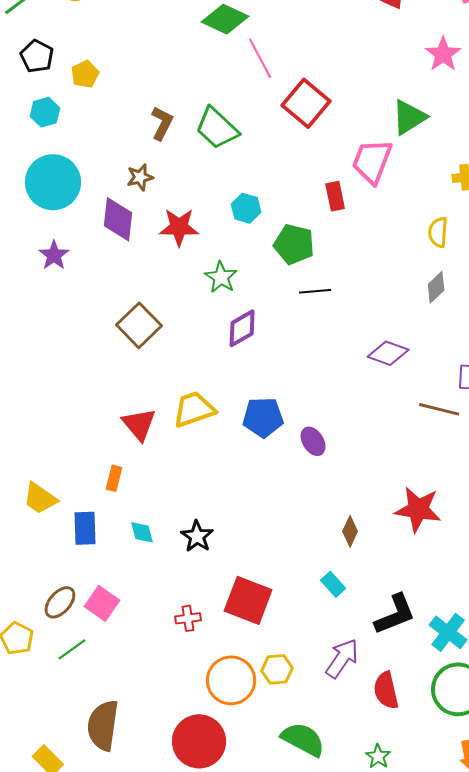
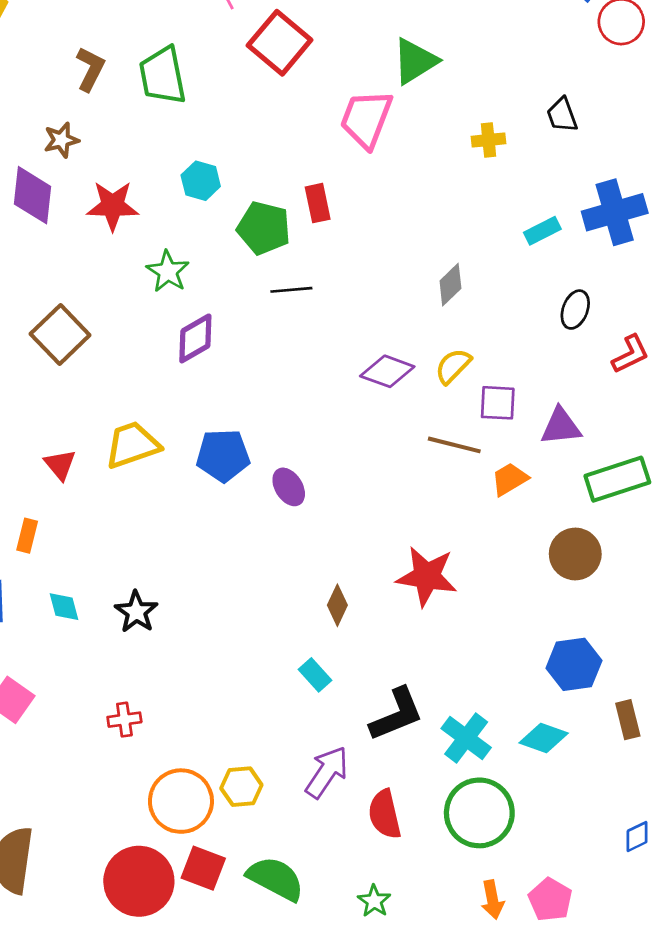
green trapezoid: (217, 128) -> (163, 76), turned 36
red rectangle: (335, 196) -> (318, 203), moved
yellow semicircle: (438, 232) -> (453, 366), moved, turned 40
red triangle: (139, 424) -> (60, 465), size x0.7
red square: (248, 600) -> (203, 868), moved, size x0.7

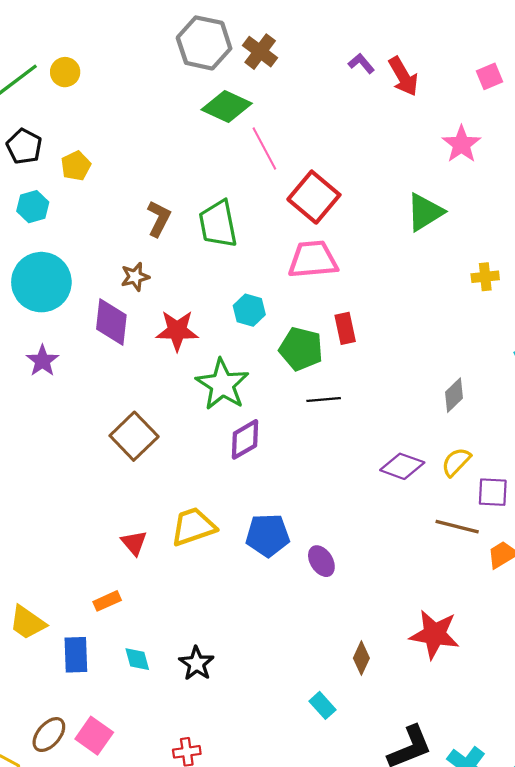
pink trapezoid: (366, 119) -> (313, 259), moved, turned 64
green star: (168, 271) -> (222, 384), size x1.5
orange rectangle: (27, 536) -> (107, 601), turned 52
cyan rectangle: (315, 675) -> (323, 705), moved

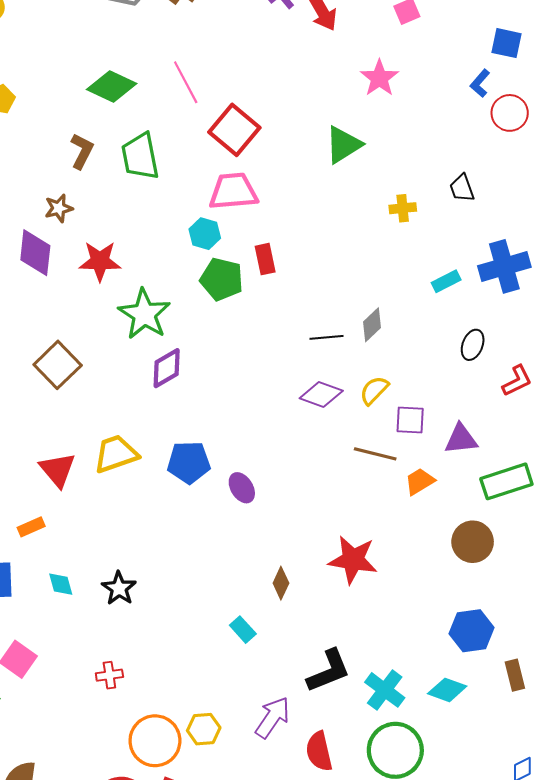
green diamond: (227, 107) -> (112, 86), moved
cyan hexagon: (249, 310) -> (205, 234), moved
black line: (324, 400) -> (326, 337), moved
red triangle: (134, 543) -> (58, 470), size x1.4

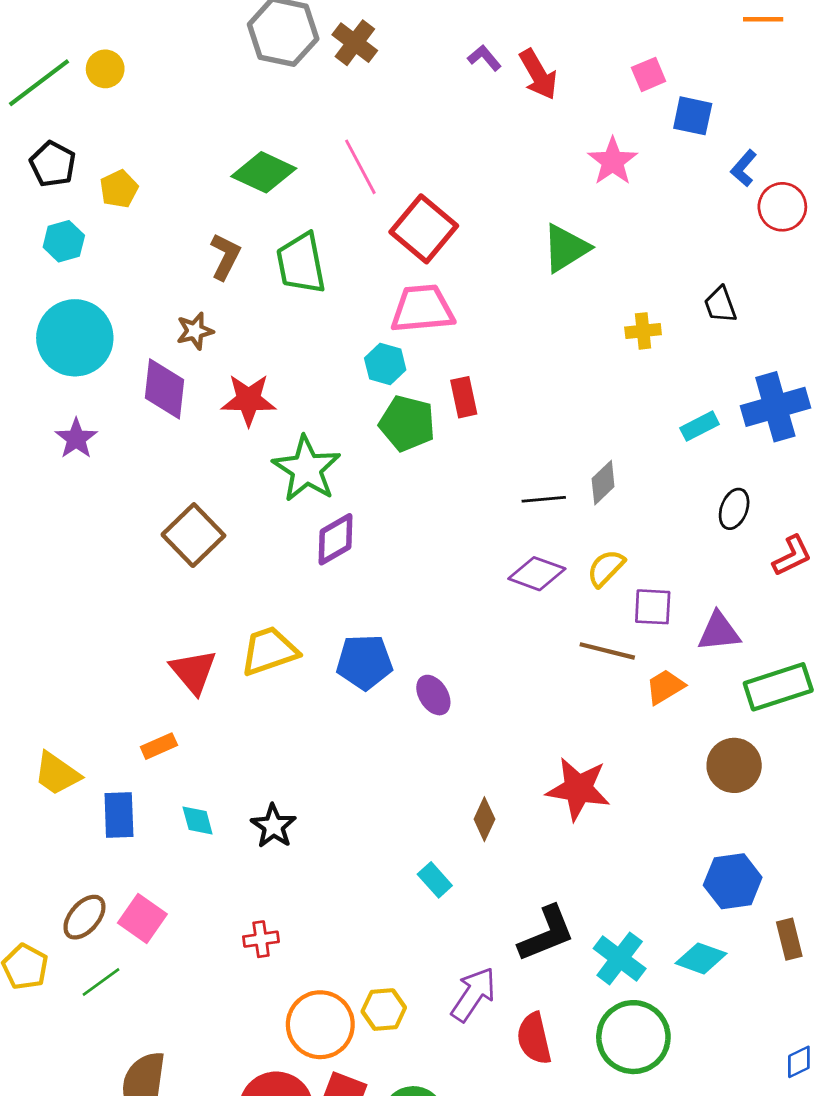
blue square: (506, 43) -> (693, 116), moved

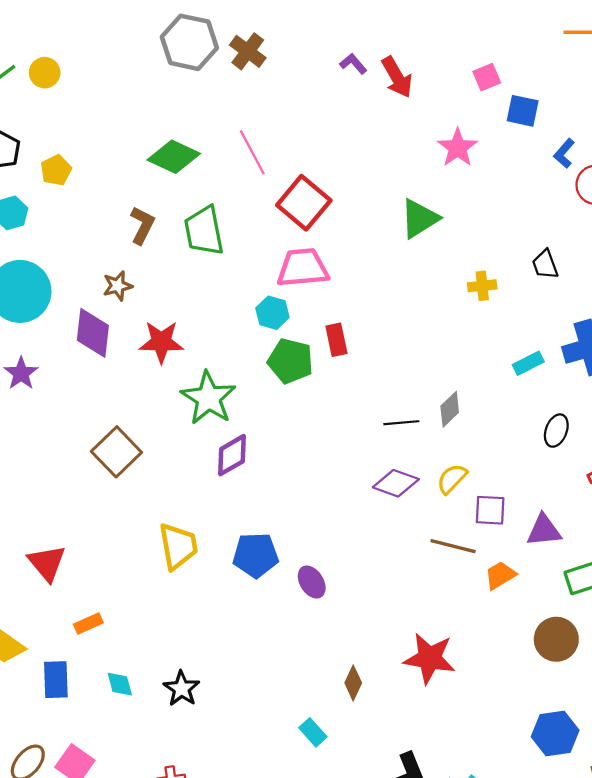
yellow trapezoid: (269, 651) -> (178, 546), turned 99
red triangle: (193, 672) -> (47, 563), moved

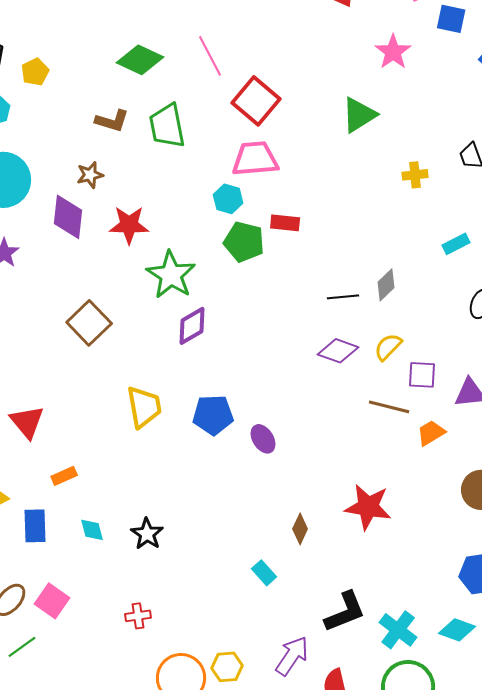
brown L-shape: (142, 225) -> (112, 121), turned 80
red rectangle: (336, 340) -> (285, 223), turned -72

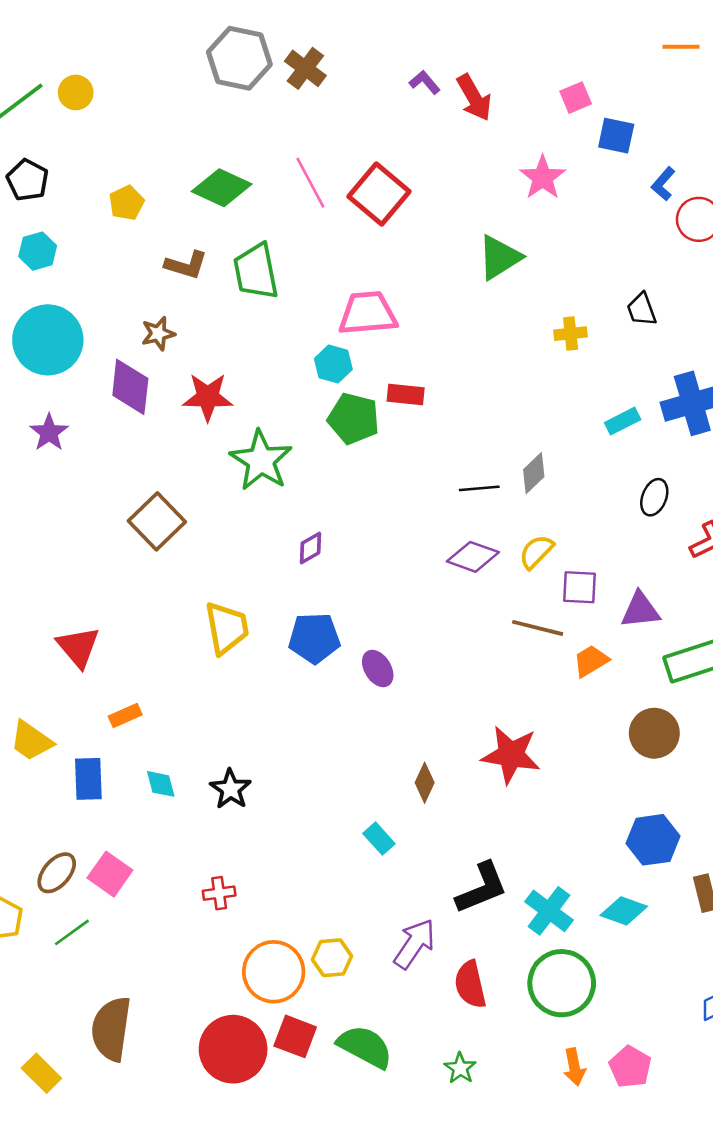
yellow pentagon: (35, 72) -> (126, 203), moved
red square: (256, 101) -> (379, 194), moved
purple diamond: (192, 326) -> (310, 548), moved, size x0.7

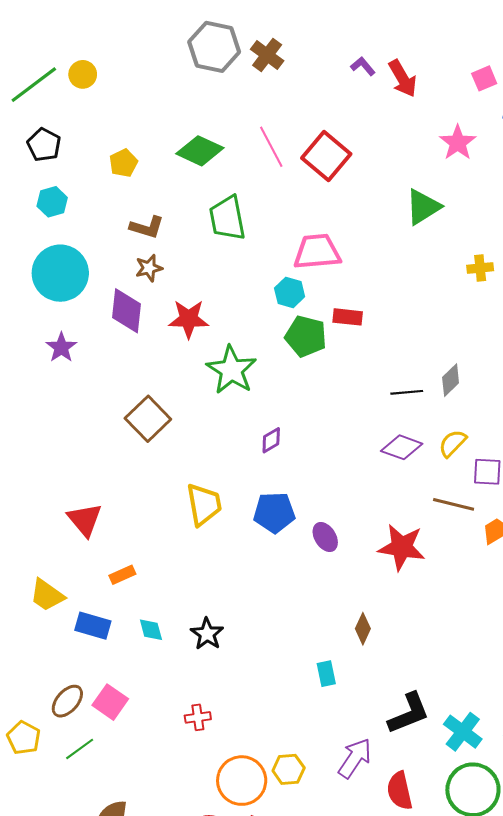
brown L-shape: (186, 265) -> (147, 227), moved
red star: (511, 755) -> (402, 547), moved
blue rectangle: (88, 779) -> (93, 626), turned -72
cyan rectangle: (379, 839) -> (326, 674), turned 30

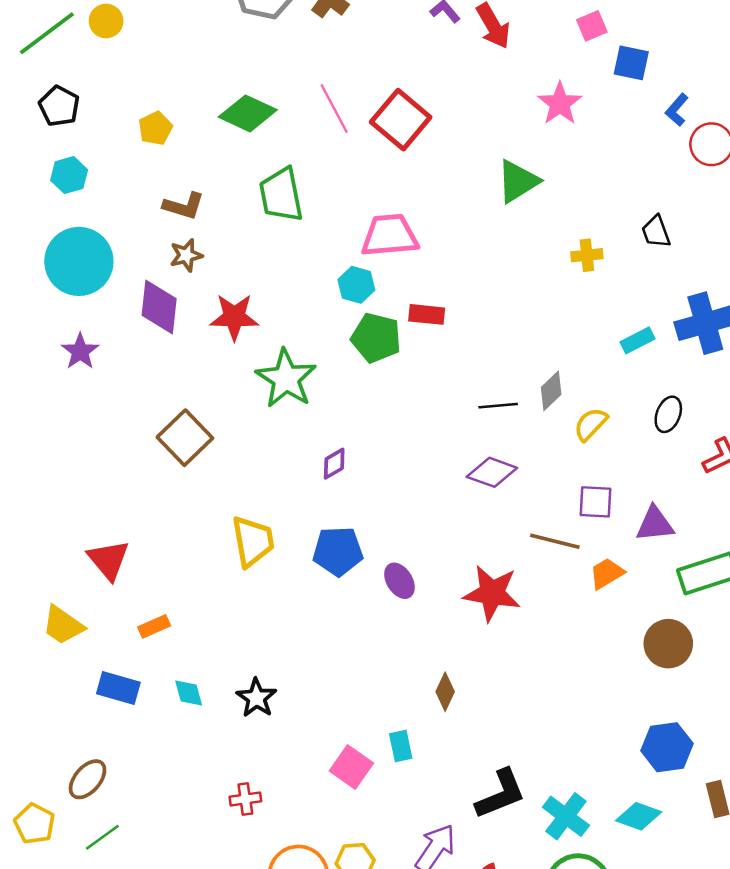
yellow semicircle: (453, 443) -> (591, 424), moved
yellow trapezoid: (47, 595) -> (63, 625), moved
pink square: (110, 702) -> (351, 767), moved

